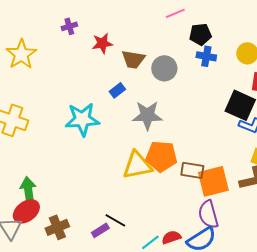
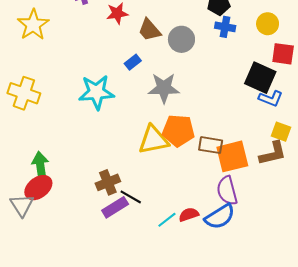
brown trapezoid: (133, 59) -> (149, 30), turned 40
brown cross: (57, 227) -> (108, 182), moved
purple rectangle: (100, 230) -> (115, 207), size x1.4

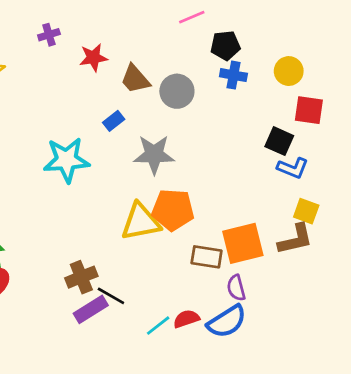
black square: (260, 78) -> (279, 141), size x0.7
brown rectangle: (211, 145) -> (207, 257), moved
purple semicircle: (227, 191) -> (236, 288), size x0.7

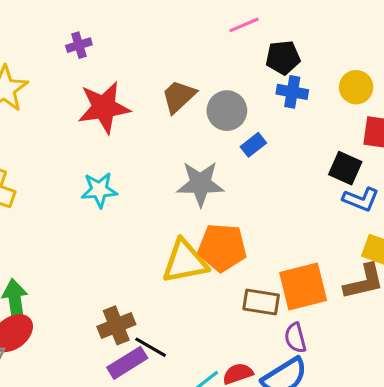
red star: (93, 58) -> (104, 107), moved, size x1.6
brown trapezoid: (135, 79) -> (179, 97), turned 88
blue rectangle: (114, 121) -> (253, 145), moved
cyan star: (66, 160) -> (99, 190), size x0.7

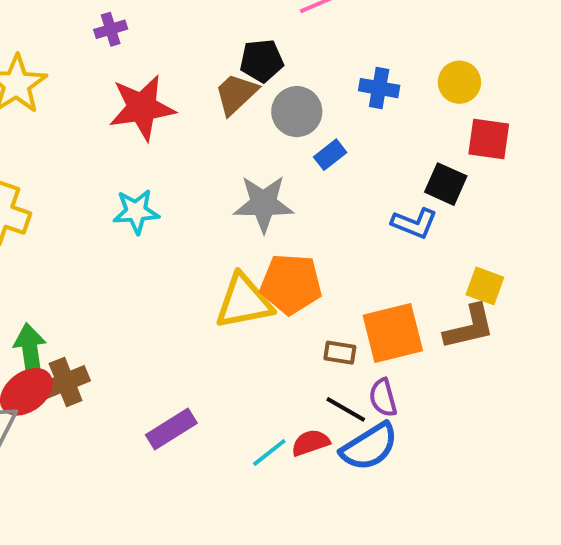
black pentagon: (283, 58) -> (262, 61), moved
blue L-shape: (361, 199) -> (414, 223), moved
brown rectangle: (261, 302) -> (340, 353), size x0.7
brown cross: (116, 325) -> (66, 382), moved
black line: (151, 347) -> (346, 409), moved

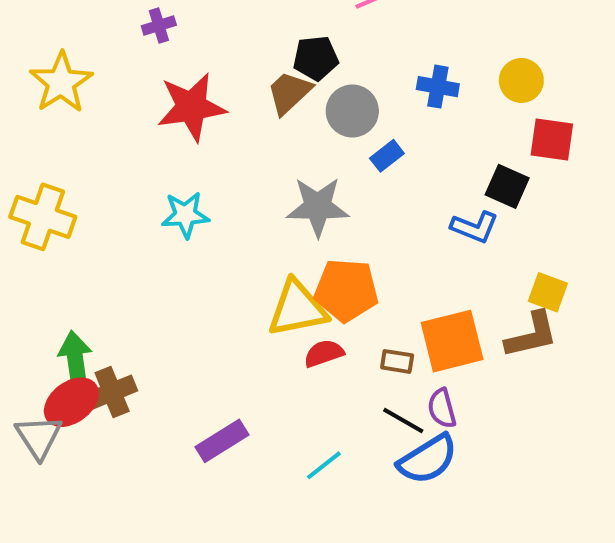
red semicircle: (310, 443) -> (324, 353), moved

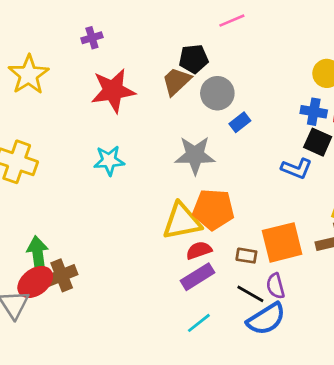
blue cross: (438, 87) -> (314, 112), moved
purple rectangle: (222, 441) -> (198, 277), moved

